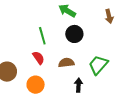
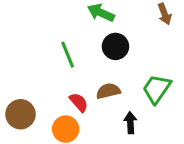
red semicircle: (38, 58) -> (79, 102), moved

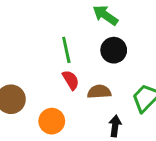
red semicircle: (79, 102) -> (71, 80), moved

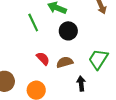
green line: (66, 50) -> (33, 22), moved

